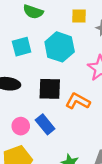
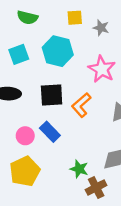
orange L-shape: (78, 101) -> (81, 105), turned -65

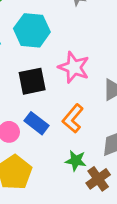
pink star: (102, 69) -> (74, 67), moved
orange L-shape: (81, 105) -> (73, 118), moved

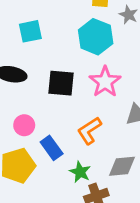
cyan hexagon: (32, 30) -> (96, 37), moved
blue rectangle: (36, 123) -> (52, 148), moved

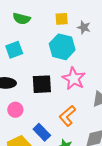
pink circle: (24, 125) -> (15, 110), moved

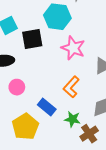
black square: (42, 84) -> (32, 39), moved

